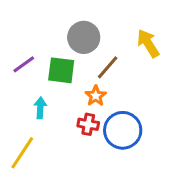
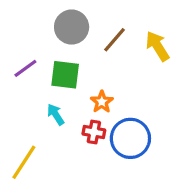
gray circle: (84, 37) -> (72, 27), moved
brown line: (108, 67) -> (115, 40), moved
cyan arrow: (40, 108) -> (56, 115), moved, turned -36

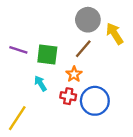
gray circle: (72, 27) -> (88, 20), moved
brown line: (115, 40) -> (83, 49), moved
purple line: (25, 68) -> (18, 50), turned 54

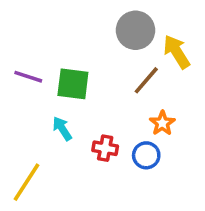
brown line: (83, 49) -> (146, 80), moved
orange star: (74, 74) -> (162, 123), moved
blue circle: (95, 101) -> (146, 155), size x0.6

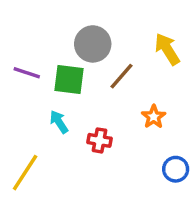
gray circle: (136, 30) -> (93, 44), moved
brown line: (146, 80) -> (121, 76), moved
blue circle: (146, 155) -> (176, 169), moved

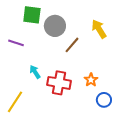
green square: (69, 80) -> (32, 15), moved
orange star: (154, 117) -> (91, 80), moved
red cross: (99, 140) -> (59, 83), size x1.6

